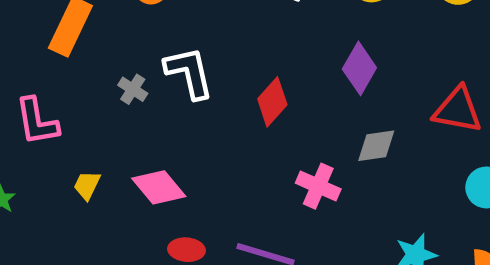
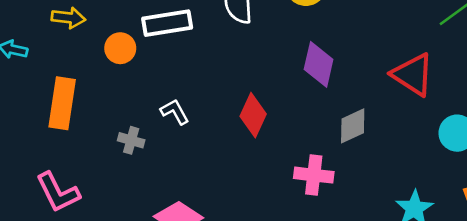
white L-shape: (189, 73) -> (175, 112), size x0.6
red triangle: (458, 110) -> (413, 75), turned 39

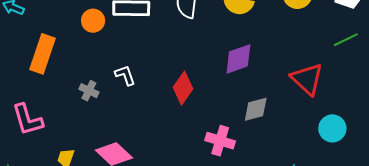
purple diamond: (319, 64) -> (238, 59), turned 48

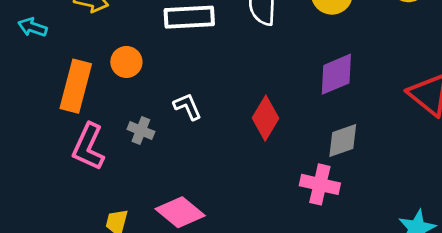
orange circle: (93, 21) -> (126, 62), moved
gray diamond: (256, 109) -> (343, 141), moved
pink L-shape: (27, 120) -> (88, 147), moved, turned 45

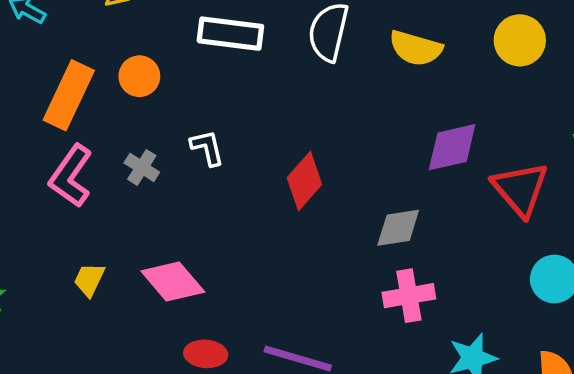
purple diamond: (336, 74) -> (452, 147), moved
pink cross: (320, 184) -> (409, 296), moved, turned -33

